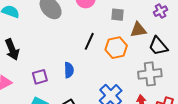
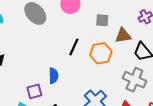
gray cross: (150, 74) -> (134, 80), turned 30
purple square: (40, 77) -> (34, 91), moved

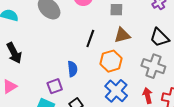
brown triangle: (123, 36) -> (122, 35), moved
orange hexagon: (101, 53) -> (111, 61), moved

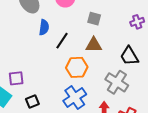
blue semicircle: (72, 69) -> (44, 27), moved

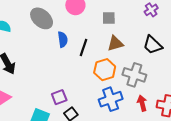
purple square: (16, 78) -> (59, 97), moved
gray cross: (117, 82) -> (134, 75), moved
blue cross: (75, 97) -> (111, 99), turned 30

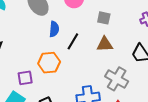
orange hexagon: (105, 70) -> (49, 63), moved
purple square: (59, 97) -> (25, 78), moved

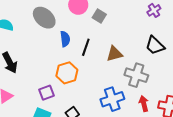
gray square: (104, 18) -> (99, 16), moved, turned 32
brown triangle: (105, 44) -> (114, 54), moved

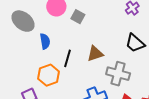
black line: (86, 47) -> (67, 58), moved

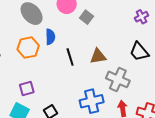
black line: (67, 58) -> (70, 57), turned -42
orange hexagon: (49, 75) -> (28, 48), moved

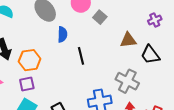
orange hexagon: (28, 48) -> (30, 60), moved
brown triangle: (98, 56) -> (128, 40), moved
purple square: (27, 89) -> (27, 84), moved

